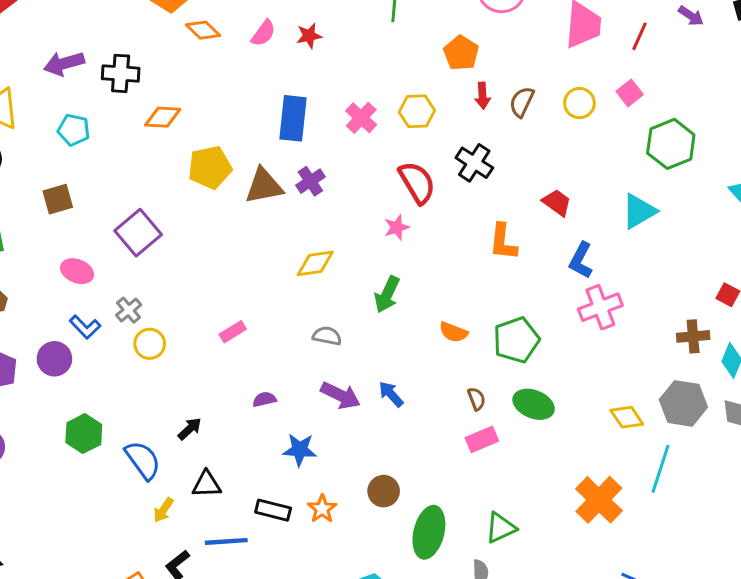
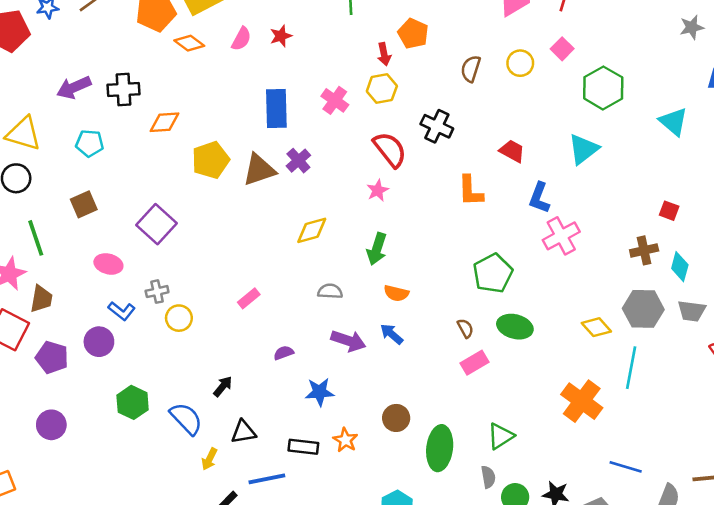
red arrow: (483, 96) -> (384, 54), moved
gray cross: (129, 310) -> (157, 292), turned 35
orange semicircle: (453, 332) -> (396, 293), moved

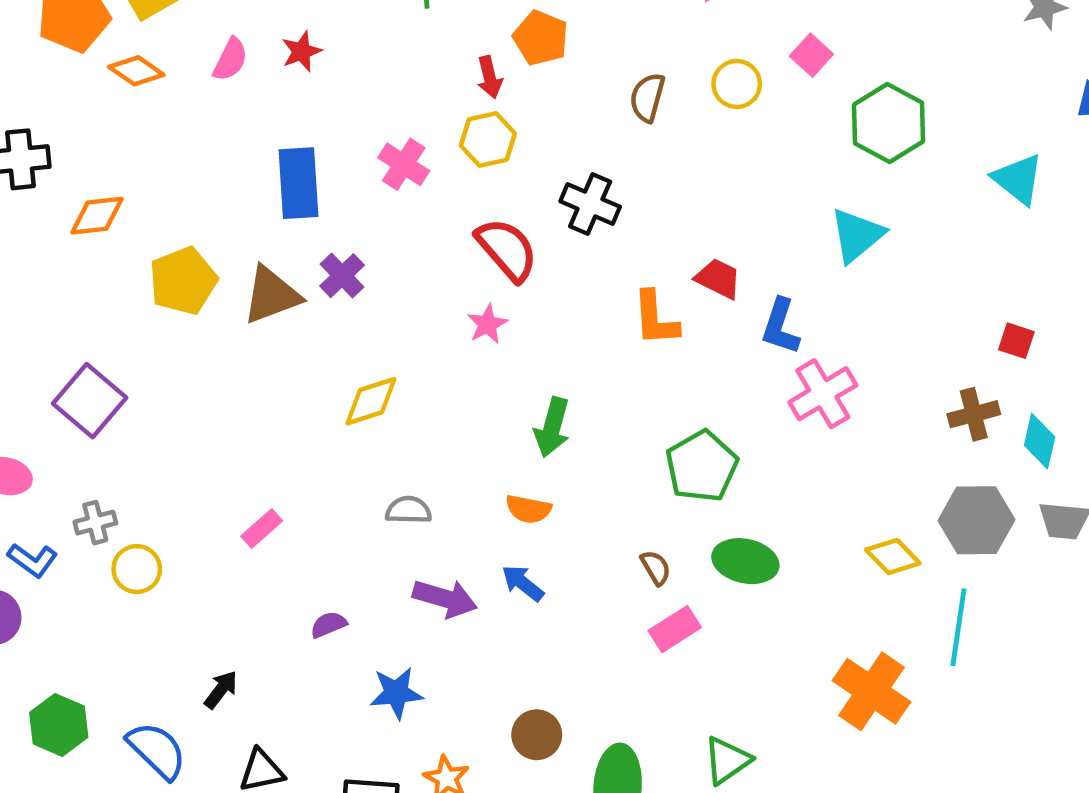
red trapezoid: (512, 151) -> (718, 279), moved
green arrow: (377, 249) -> (552, 427), moved

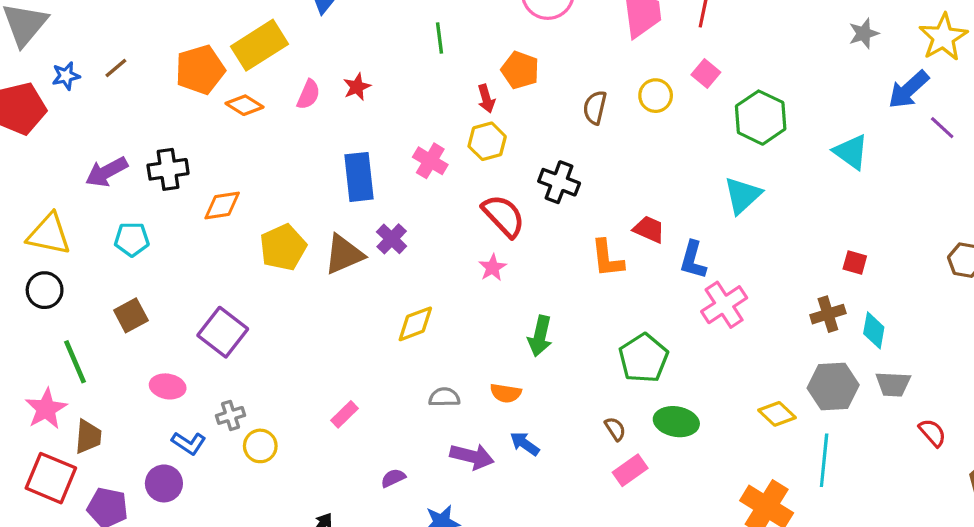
orange semicircle: (528, 509) -> (506, 393), moved

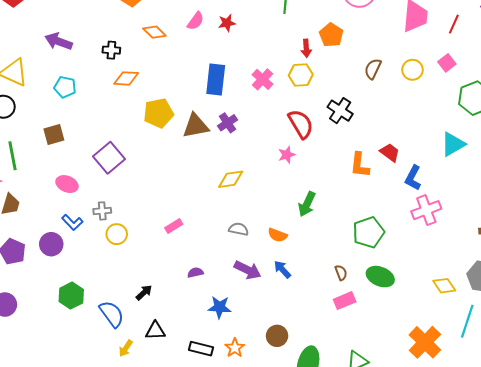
orange diamond: (244, 105) -> (154, 32), moved
black cross: (168, 169) -> (111, 50), moved, size x0.7
purple arrow: (106, 172) -> (59, 41), turned 36

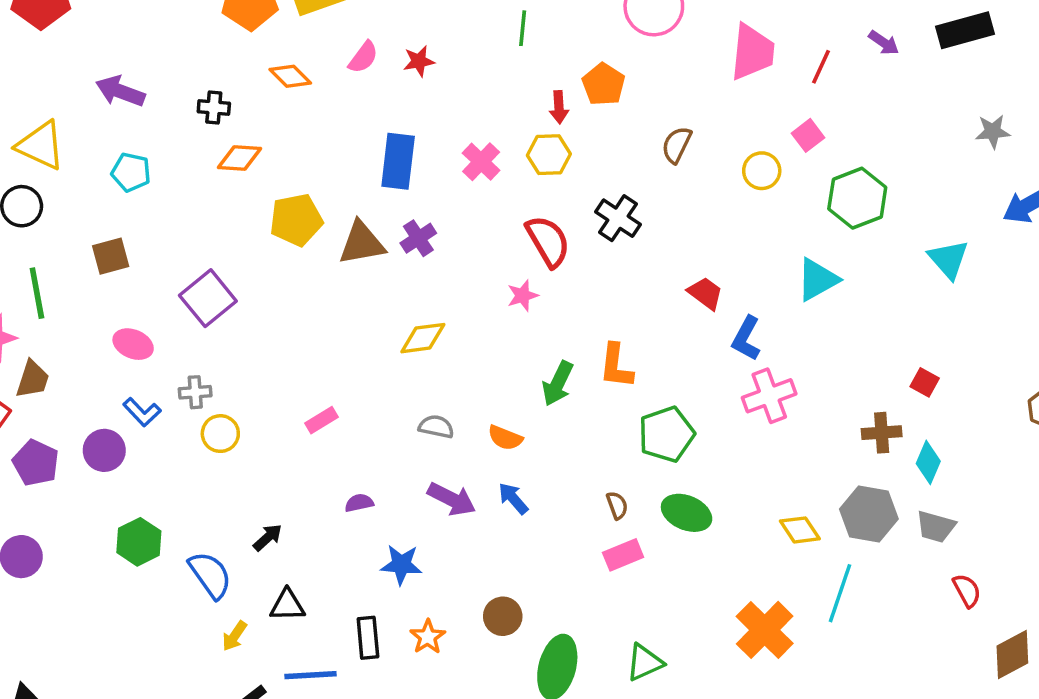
yellow circle: (412, 70) -> (762, 171), moved
orange L-shape: (360, 165) -> (616, 366), moved
black rectangle: (201, 349) -> (368, 638), turned 70

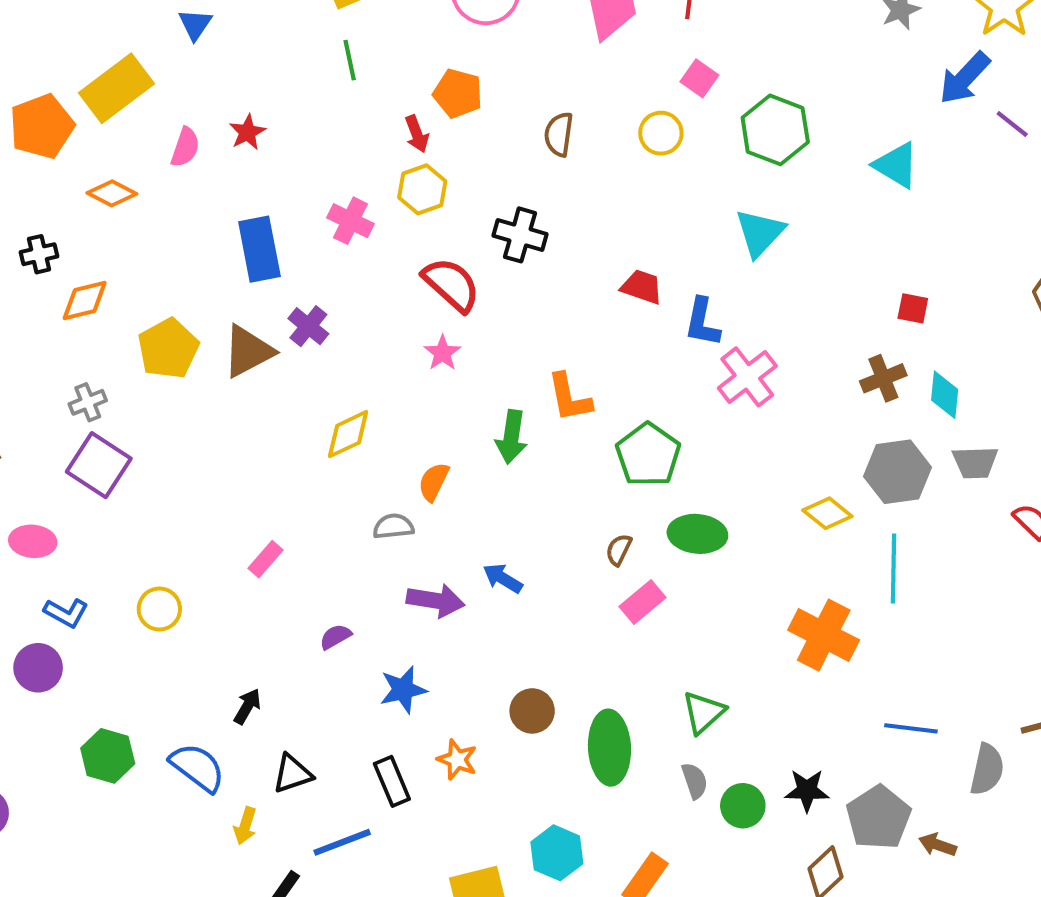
gray cross: (195, 392) -> (88, 402), moved
orange semicircle: (505, 438) -> (434, 482), moved, turned 112
brown semicircle: (617, 505) -> (619, 550), turned -116

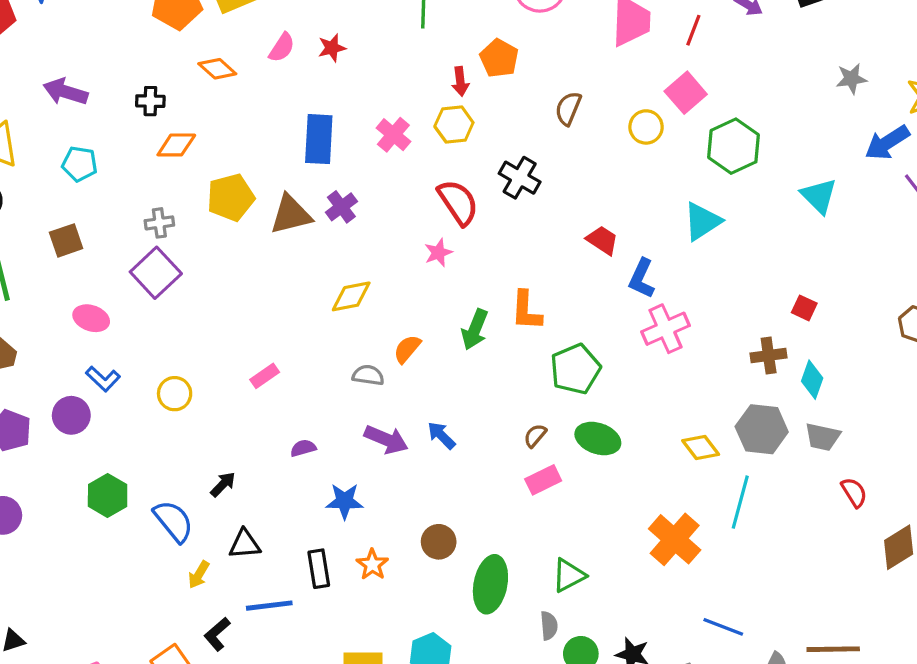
pink square: (699, 78) -> (686, 93), size x1.4

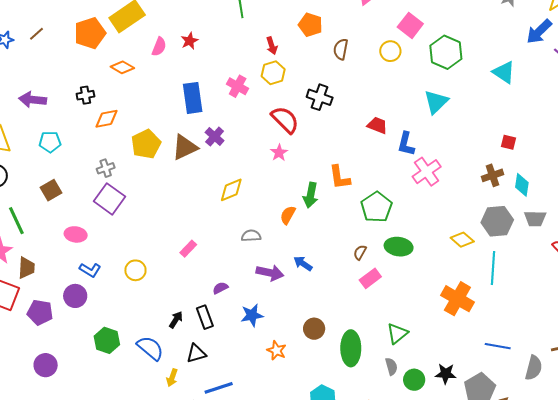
orange pentagon: (499, 58) -> (310, 25), moved
orange semicircle: (407, 349) -> (288, 215), moved
black rectangle: (319, 569) -> (205, 317), moved

